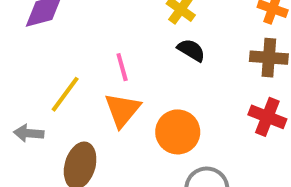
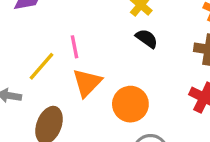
pink line: (122, 67) -> (74, 47), moved

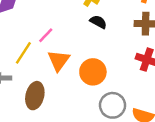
pink line: (74, 47) -> (46, 35), turned 63

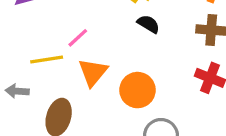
yellow line: (23, 53) -> (47, 60), turned 45

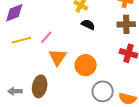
yellow line: (47, 60) -> (21, 40), moved
gray arrow: (17, 91) -> (15, 91), moved

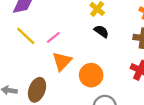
yellow line: (21, 40) -> (26, 36), turned 48

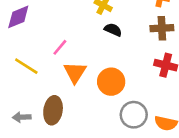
yellow line: (26, 36) -> (26, 66), moved

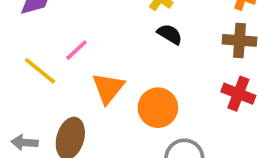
pink line: (60, 47) -> (76, 50), moved

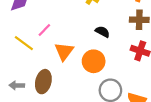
black semicircle: (170, 34) -> (102, 32), moved

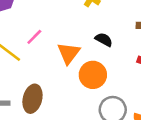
orange triangle: (64, 51) -> (69, 53), moved

